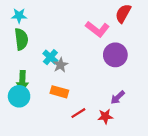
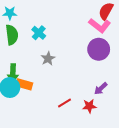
pink L-shape: (97, 29) -> (100, 26), moved
cyan cross: (50, 57) -> (39, 33), moved
orange rectangle: (59, 92) -> (24, 84), moved

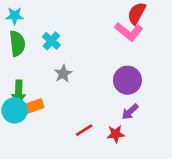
purple circle: (99, 49) -> (127, 80), moved
orange rectangle: (24, 84) -> (33, 106), turned -35

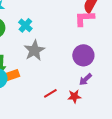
pink L-shape: (129, 32) -> (84, 18), turned 140
gray star: (63, 74) -> (34, 50), size x1.5

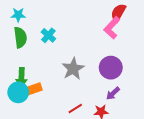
pink L-shape: (84, 18) -> (112, 28), turned -45
gray star: (34, 50) -> (73, 69), moved

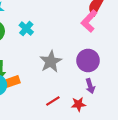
purple arrow: (113, 93) -> (90, 86), turned -64

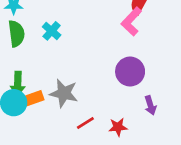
gray star: (51, 62) -> (64, 93), moved, turned -30
purple arrow: (90, 86) -> (150, 105), moved

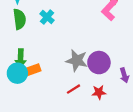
purple circle: (130, 72) -> (99, 63), moved
gray star: (64, 93) -> (77, 60), moved

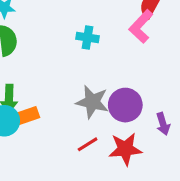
cyan cross: (47, 17) -> (88, 37), moved, turned -32
red star: (99, 92) -> (125, 149), size x1.5

